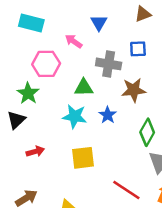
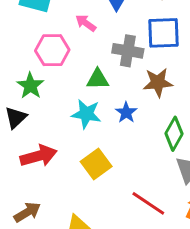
blue square: (138, 49) -> (163, 33), size x1.6
red arrow: (35, 151) -> (39, 156), size x1.6
yellow square: (83, 158) -> (96, 164), turned -30

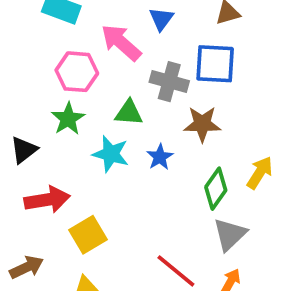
pink arrow: (86, 23) -> (121, 43), size x1.6
green star: (30, 86) -> (68, 119), moved
yellow square: (96, 164) -> (88, 235), moved

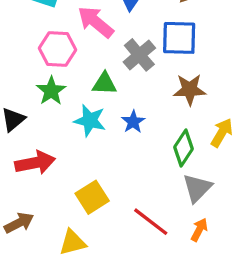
gray cross: (169, 82) -> (139, 55), turned 36
brown star: (202, 124) -> (190, 90), moved
yellow square: (88, 235) -> (92, 197), moved

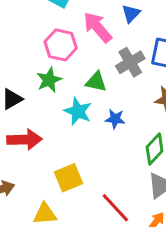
blue star: (133, 122) -> (115, 119), turned 30

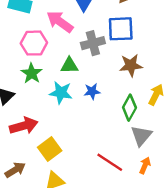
gray cross: (130, 62) -> (93, 43), turned 30
yellow square: (68, 178) -> (50, 149), moved

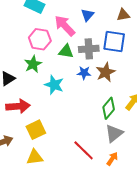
green triangle: (69, 65) -> (66, 51), moved
brown star: (131, 65) -> (106, 72), moved, turned -30
blue star: (92, 91) -> (84, 73), moved

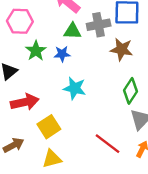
pink hexagon: (40, 39) -> (20, 21), moved
brown star: (106, 72) -> (122, 49), turned -30
blue star: (84, 73) -> (62, 54), moved
cyan star: (54, 85) -> (75, 88), moved

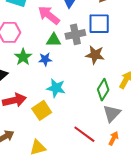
yellow square: (49, 127) -> (42, 110), moved

